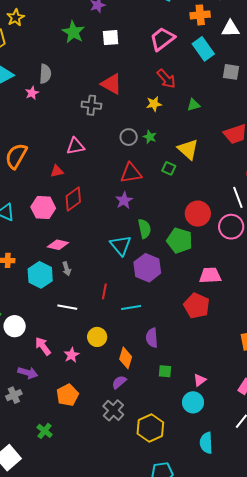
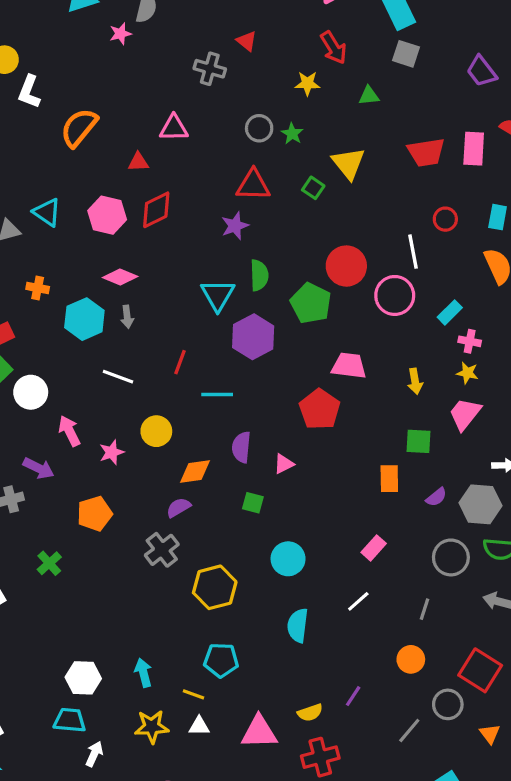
gray square: (231, 72) -> (406, 54), moved
red triangle: (111, 84) -> (247, 41), size x0.6
orange diamond: (126, 358) -> (195, 471), turned 55
pink triangle: (200, 380) -> (284, 464), moved

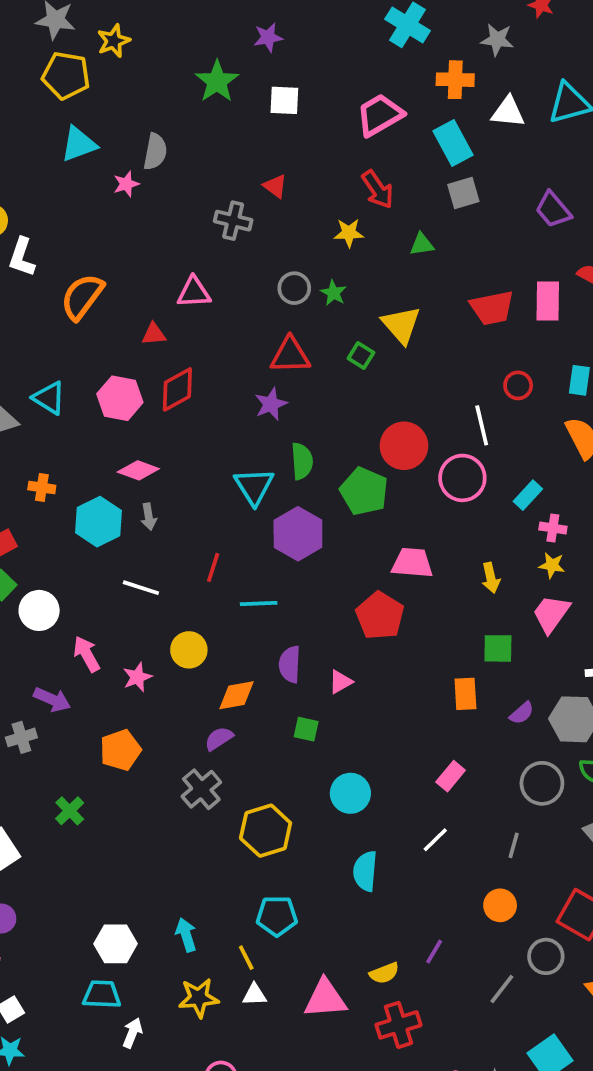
gray square: (406, 54) -> (463, 193), turned -32
yellow line: (194, 694) -> (246, 958), turned 45

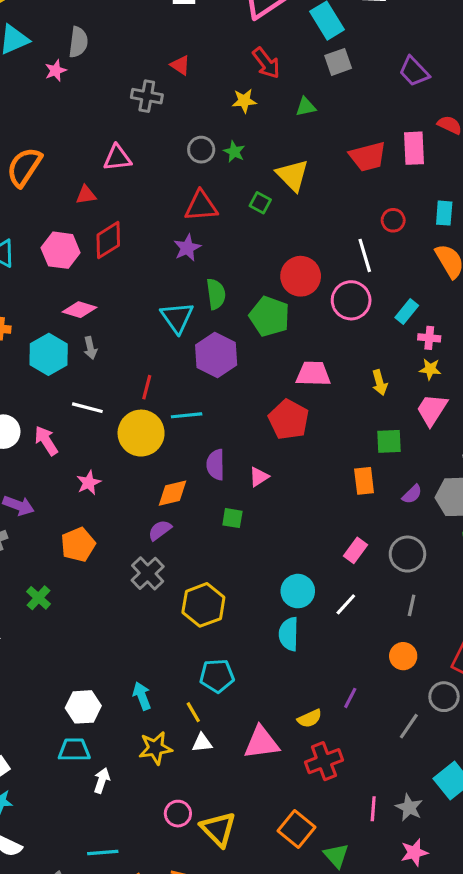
yellow circle: (189, 650) -> (141, 433), moved, size x1.5
pink arrow: (87, 654) -> (46, 441), moved
gray circle: (542, 783) -> (407, 554), moved
cyan circle: (350, 793) -> (298, 591), moved

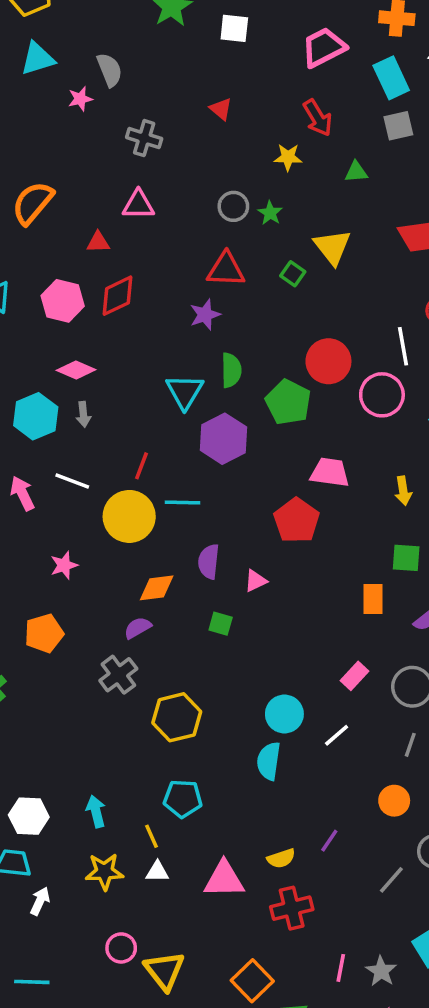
gray semicircle: (78, 42) -> (109, 70), turned -36
gray cross: (147, 96) -> (144, 138), moved
pink arrow: (46, 441) -> (22, 493), moved

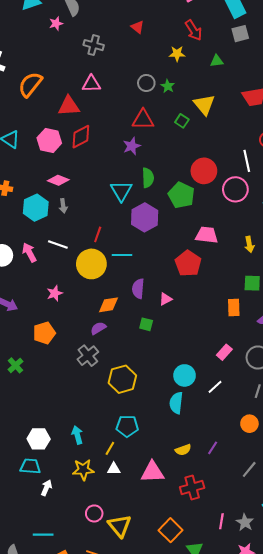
red triangle: (98, 242) -> (69, 106), size x1.6
yellow line: (151, 836) -> (110, 448), turned 56
yellow semicircle: (281, 858) -> (183, 450), moved

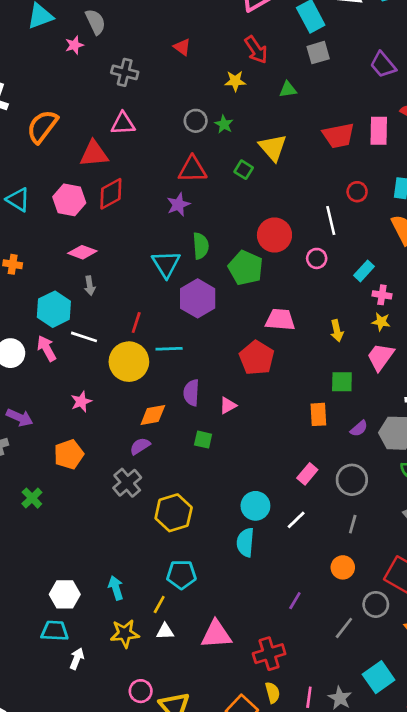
pink circle: (235, 189) -> (317, 258), size x0.6
cyan hexagon: (36, 208) -> (54, 309), moved
yellow semicircle: (183, 450) -> (273, 693), moved, turned -84

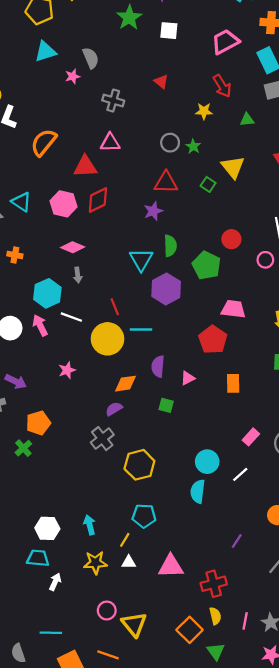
red circle: (274, 235) -> (231, 239), size x0.7
red line: (136, 322) -> (115, 307), turned -42
orange rectangle: (318, 414) -> (233, 383), moved
orange pentagon: (69, 454) -> (38, 423), moved

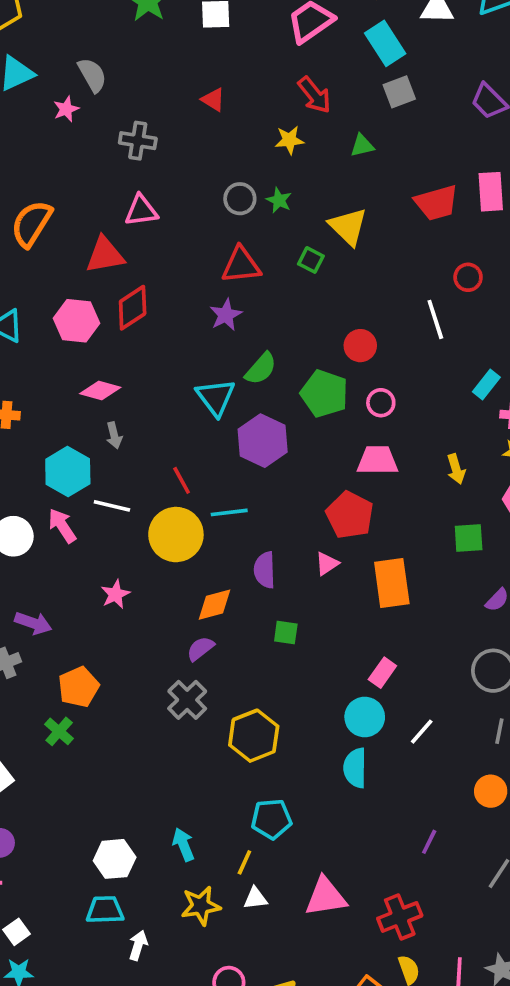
green semicircle: (170, 246) -> (261, 369), turned 50
pink circle: (265, 260) -> (381, 403), moved
pink triangle: (188, 378) -> (327, 564), moved
orange rectangle: (233, 383) -> (392, 583), size x1.5
pink rectangle: (251, 437) -> (382, 673), moved

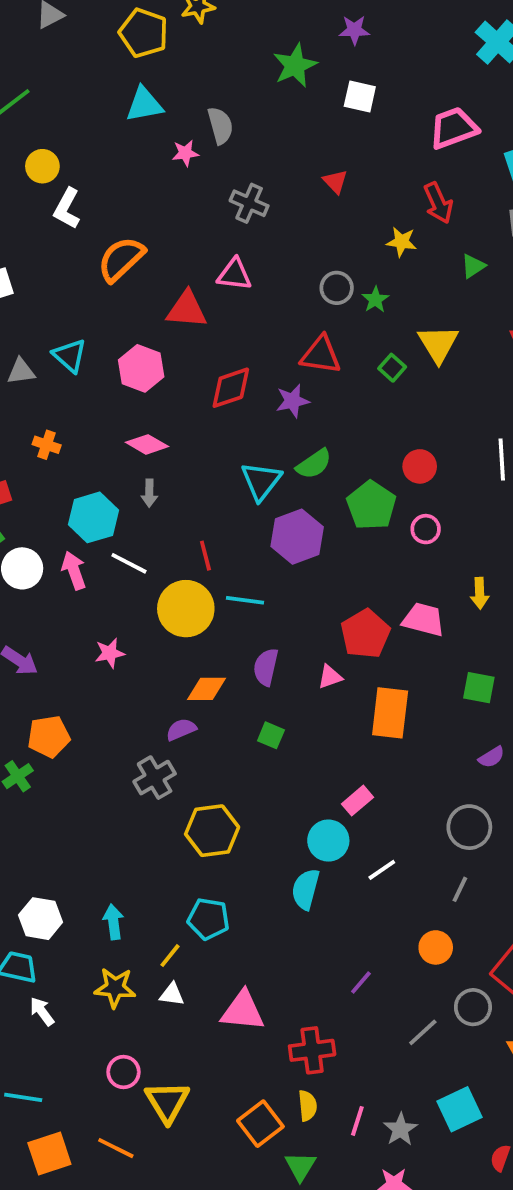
green triangle: (362, 146) -> (473, 266), turned -35
red diamond: (133, 308) -> (231, 388), moved
pink trapezoid: (377, 460) -> (424, 619), moved
yellow arrow: (456, 469) -> (480, 593), moved
white arrow: (138, 945) -> (42, 1011), turned -68

